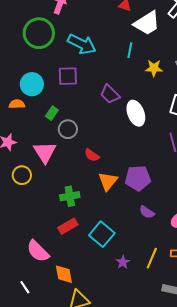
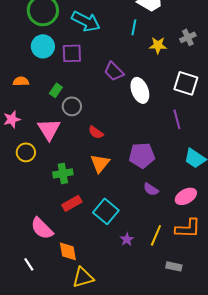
cyan circle: (32, 84) -> (43, 46), moved
orange triangle: (108, 181) -> (100, 163), moved
green cross: (70, 196) -> (63, 173), moved

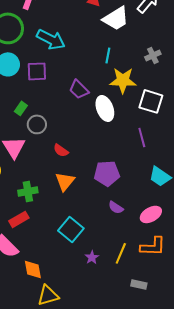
cyan line: (134, 27) -> (108, 55), moved
yellow star: (158, 45) -> (123, 80), moved, size x1.5
red rectangle: (72, 203) -> (19, 219), moved

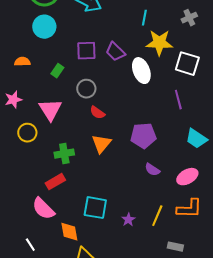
purple square: (37, 71) -> (86, 51), moved
gray circle: (37, 124) -> (86, 89), moved
cyan square: (71, 229) -> (95, 208), moved, turned -30

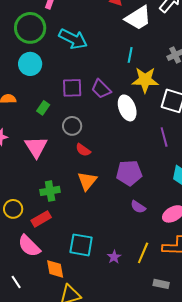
yellow circle: (27, 133) -> (13, 209), moved

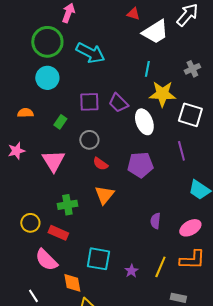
purple pentagon: (129, 173) -> (140, 165), moved
purple semicircle: (138, 207) -> (155, 221), turned 63
red rectangle: (41, 219) -> (58, 233), turned 54

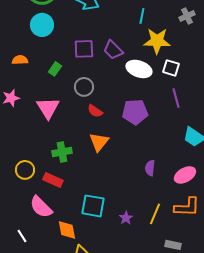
white square: (190, 115) -> (171, 68), moved, size x0.7
white ellipse: (144, 122) -> (139, 69), turned -50
white line: (33, 296) -> (22, 236), moved

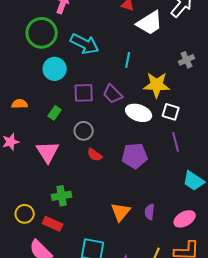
cyan line: (142, 16) -> (128, 60), moved
cyan circle: (42, 25) -> (55, 69), moved
orange triangle: (99, 142) -> (121, 212), moved

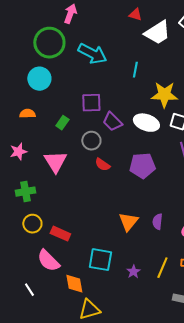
cyan circle: (55, 69) -> (39, 79), moved
purple trapezoid: (113, 94) -> (112, 122), moved
green cross: (62, 196) -> (25, 192), moved

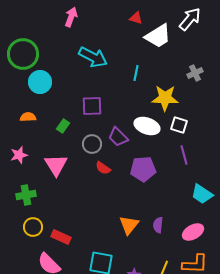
green circle: (49, 43) -> (23, 54), moved
purple trapezoid: (112, 122) -> (118, 137), moved

